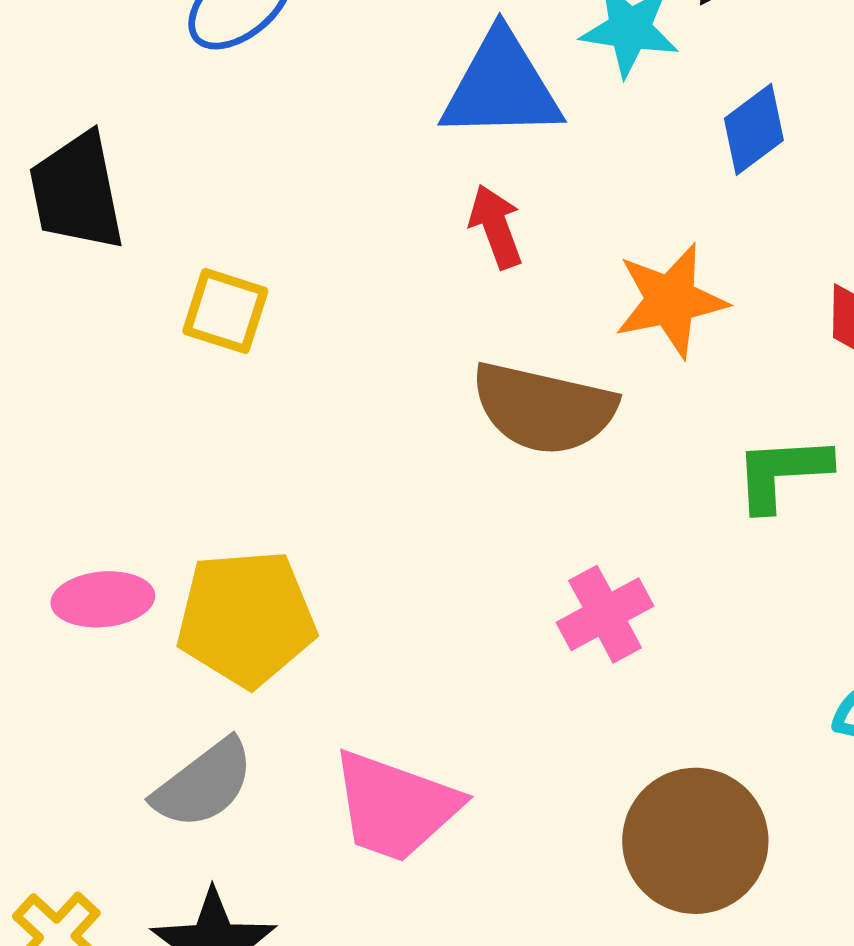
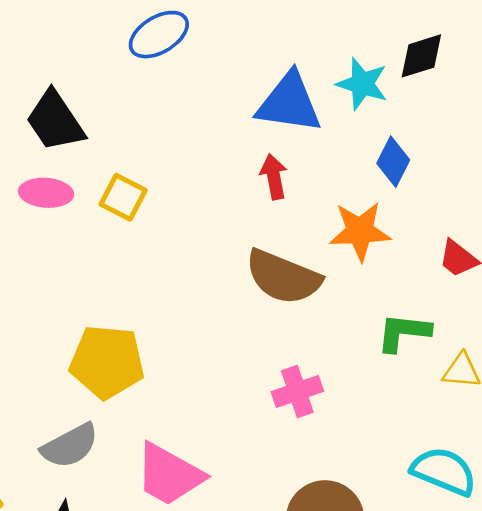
blue diamond: (754, 129) -> (393, 162), moved, turned -36
black trapezoid: (77, 192) -> (55, 121), turned -32
pink ellipse: (103, 599) -> (46, 193), moved

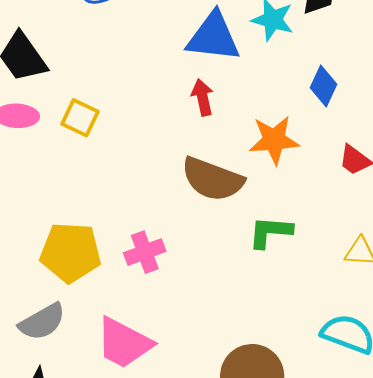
blue diamond: (393, 162) -> (323, 86), moved
green L-shape: (404, 332) -> (270, 232), moved
pink cross: (297, 392) -> (145, 252), moved

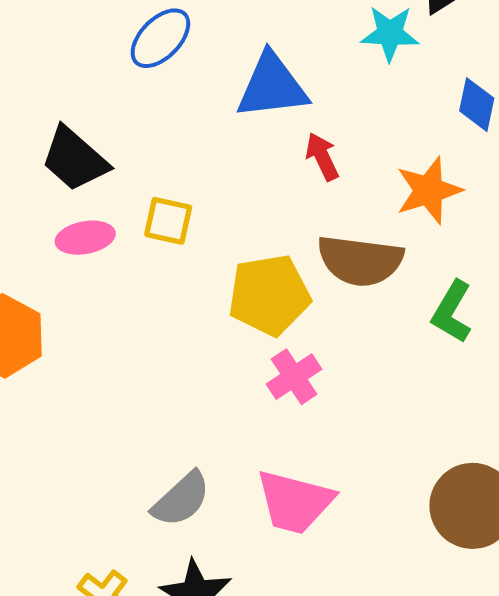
blue triangle: (213, 37) -> (272, 86), moved
green L-shape: (270, 232) -> (452, 312), turned -51
yellow pentagon: (71, 252) -> (269, 295), moved

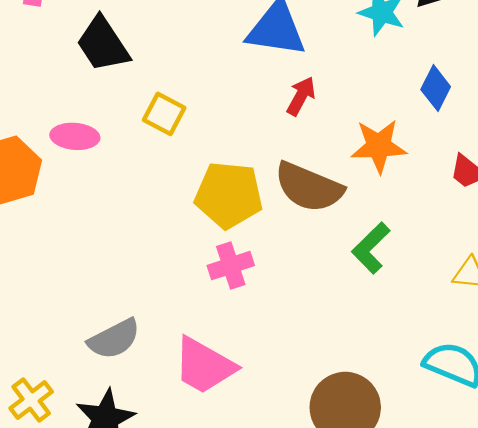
red arrow: (322, 157) -> (301, 96), turned 39
pink ellipse: (85, 238) -> (75, 136), moved

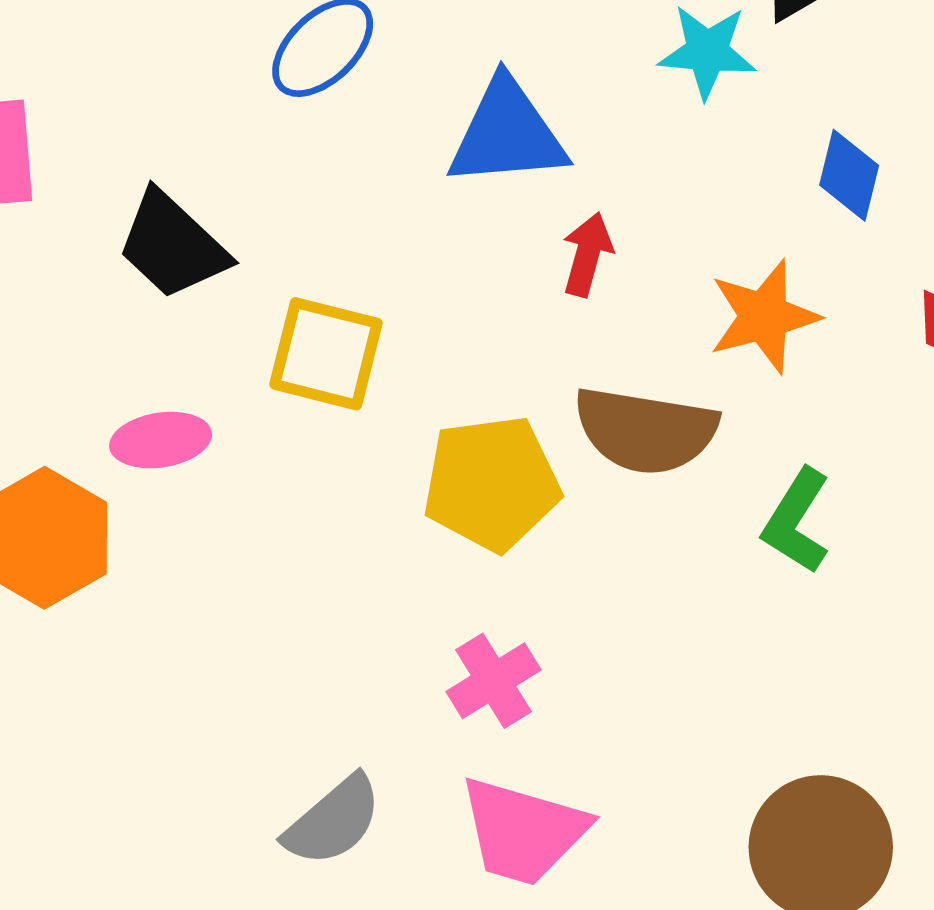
yellow square: (164, 114) -> (326, 354), size x1.4
pink cross: (231, 266) -> (493, 681), moved

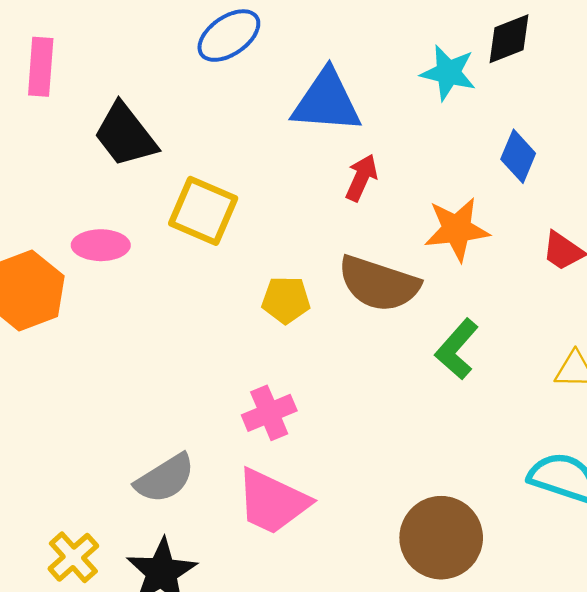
yellow pentagon: (491, 483) -> (286, 300), size x0.6

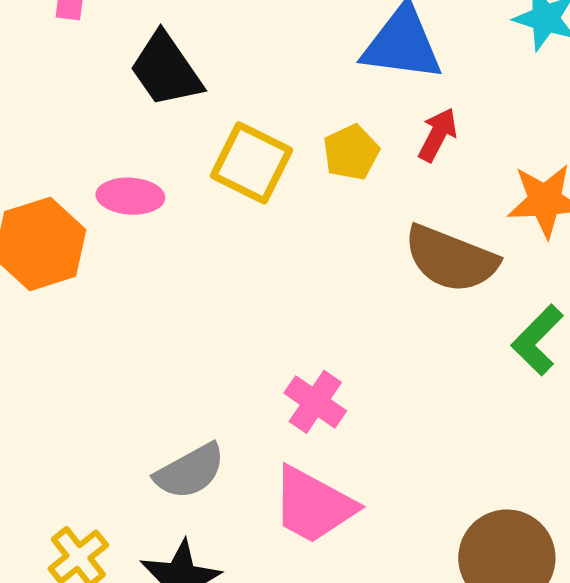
yellow pentagon: (286, 300) -> (351, 152), moved, turned -30
pink cross: (269, 413) -> (315, 402), turned -36

